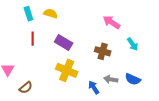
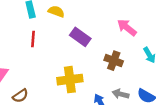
purple rectangle: (64, 42) -> (80, 37), moved
yellow cross: (67, 70) -> (70, 80), turned -35

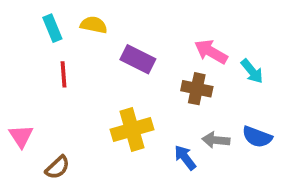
pink arrow: (127, 27) -> (211, 52), moved

